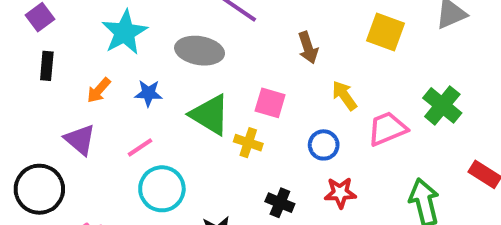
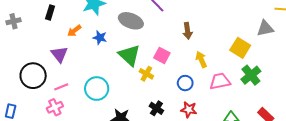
yellow square: (386, 32) -> (240, 48), moved
pink line: (140, 147) -> (61, 87), moved

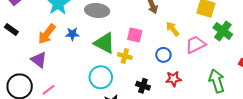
black rectangle: (50, 12) -> (11, 30), moved, turned -56
orange arrow: (74, 31) -> (47, 34), size x1.5
cyan circle: (97, 89) -> (101, 77), moved

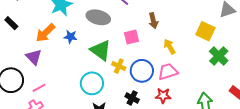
pink square: (135, 35) -> (131, 37), moved, turned -35
pink trapezoid: (195, 45) -> (168, 72), moved
blue circle: (163, 55) -> (142, 71), moved, size x1.5

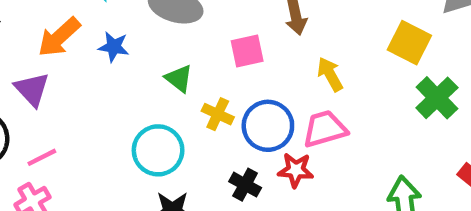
green triangle: (101, 50) -> (179, 78), size x0.6
red star: (163, 96) -> (296, 170), moved

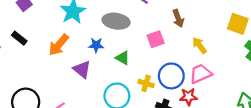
blue star: (114, 47) -> (96, 45), moved
purple triangle: (32, 89) -> (82, 69), moved
yellow cross: (218, 114) -> (146, 83), moved

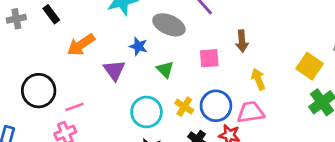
orange arrow: (59, 45) -> (81, 45), moved

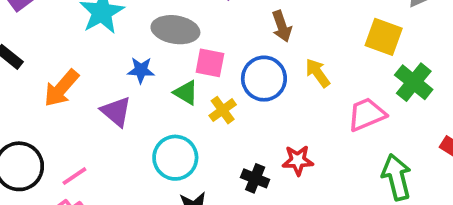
pink square: (209, 58) -> (210, 63), moved, turned 30
blue circle: (216, 106) -> (264, 79), moved
yellow cross: (184, 107) -> (223, 110), moved, turned 36
pink trapezoid: (251, 112) -> (367, 114), moved

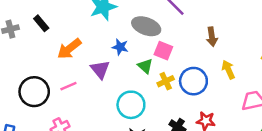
blue circle: (264, 79) -> (193, 81), moved
pink line: (74, 176) -> (68, 86), moved

